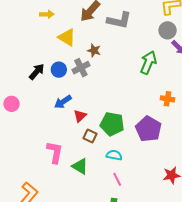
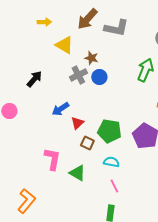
blue circle: (59, 70) -> (99, 77), moved

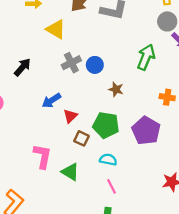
brown star: (91, 58) -> (116, 89), moved

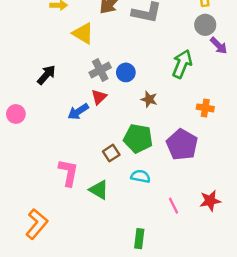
red triangle: (70, 116) -> (99, 97), moved
brown square: (81, 138) -> (111, 153), turned 32
pink line: (112, 186) -> (173, 206), moved

